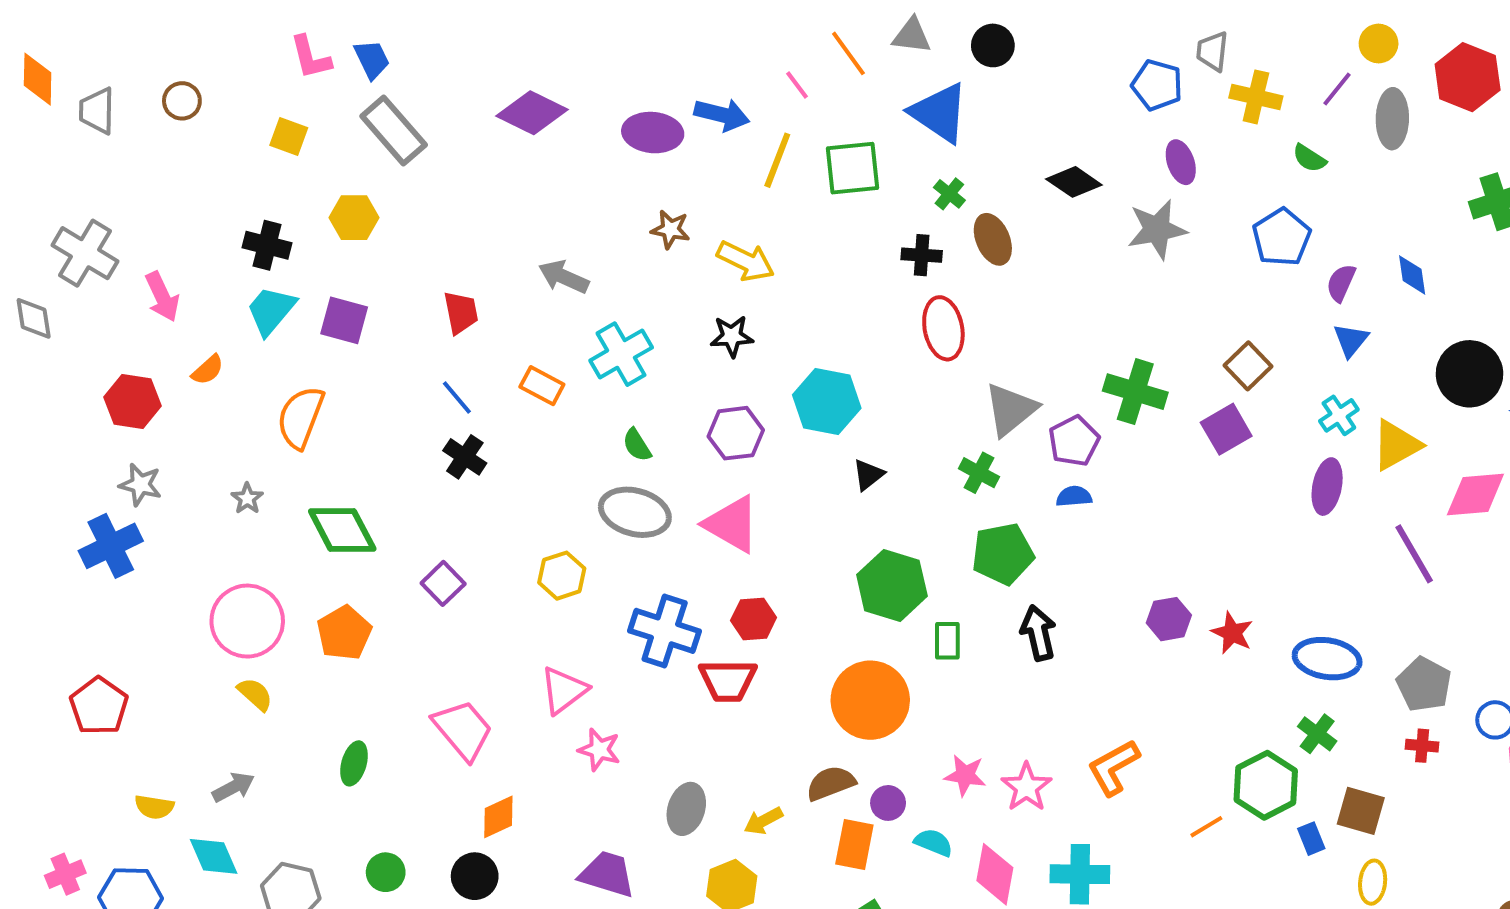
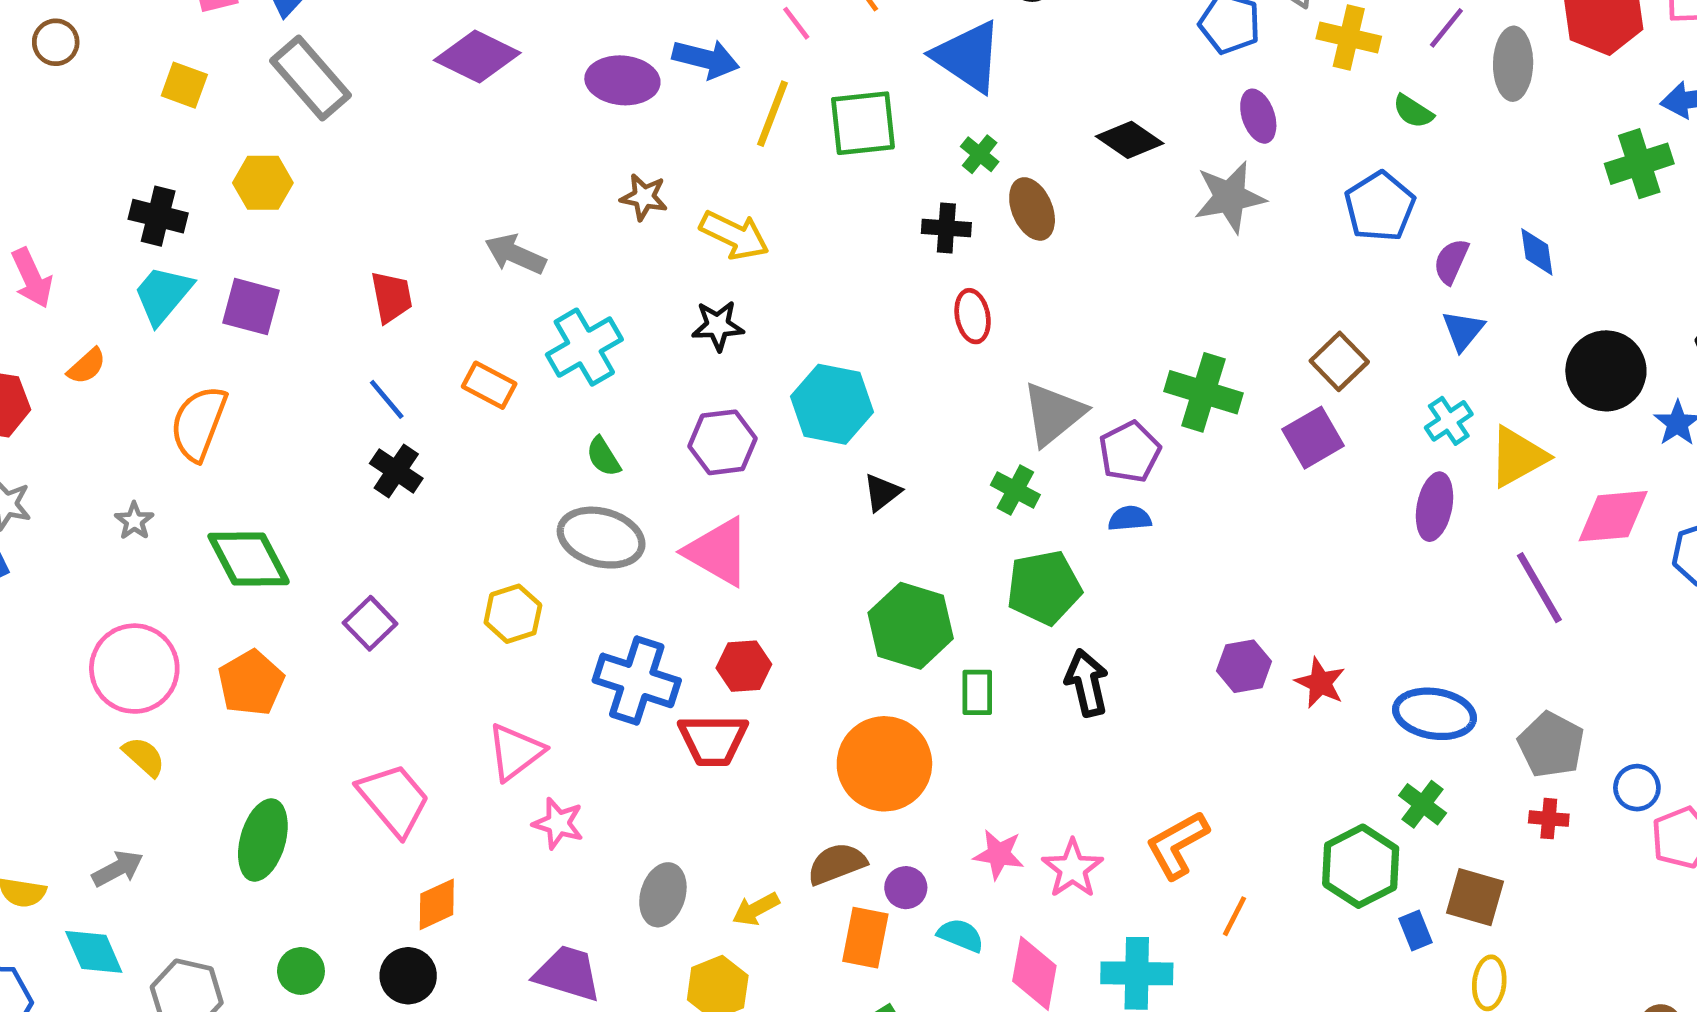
red ellipse: (943, 328) -> (973, 316), size x0.7
green ellipse: (354, 763) -> (263, 840), size x1.5
orange line: (1206, 827) -> (1234, 916), moved, turned -32

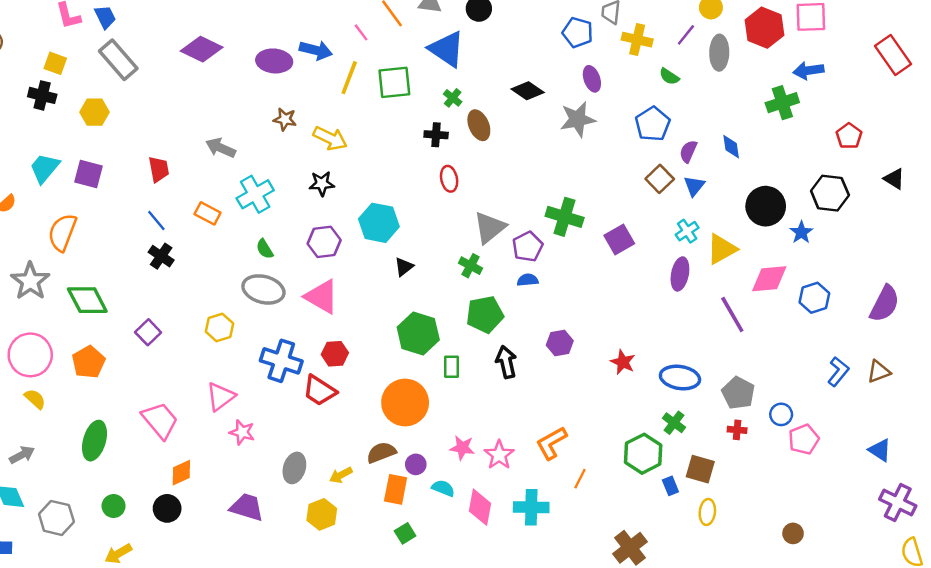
black cross: (158, 216) -> (42, 95), moved
brown square: (1339, 361) -> (660, 179), moved
gray star: (134, 521) -> (30, 281), size x2.0
purple hexagon: (1244, 666) -> (560, 343), moved
red trapezoid: (713, 740) -> (319, 391), turned 33

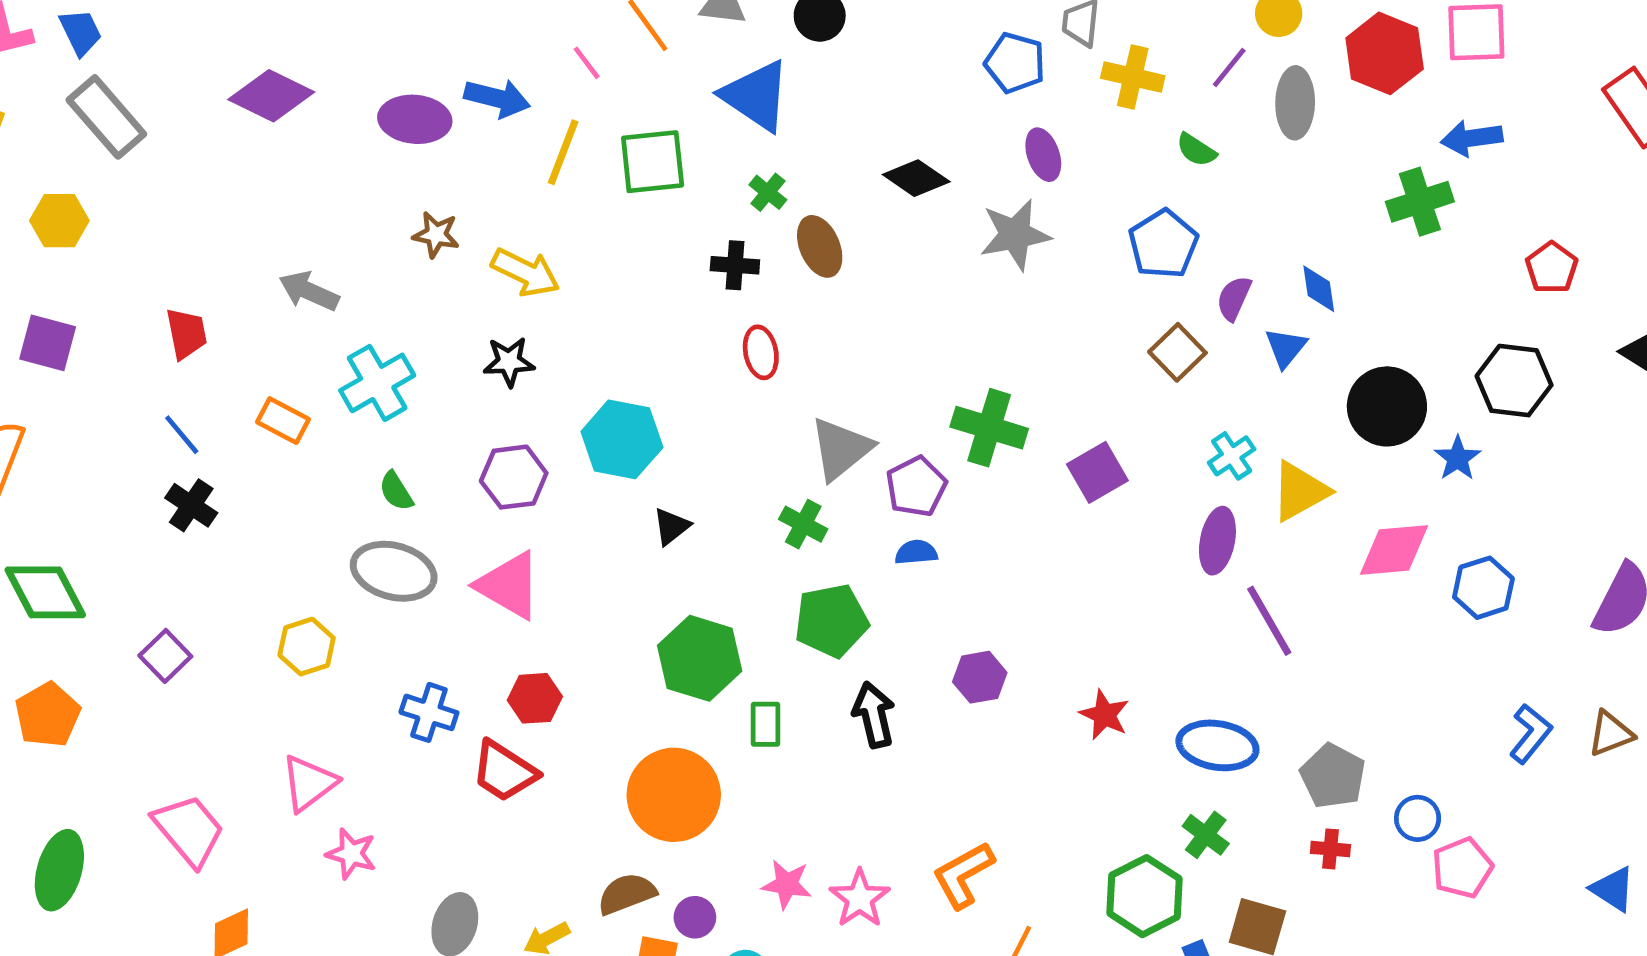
blue triangle: (694, 186) -> (1286, 348), moved
purple line: (732, 314) -> (1269, 621), moved
blue cross: (281, 361) -> (429, 712), size x0.7

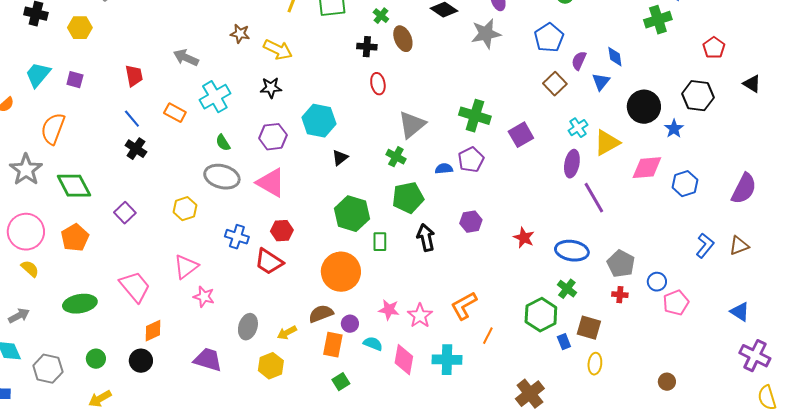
purple square: (48, 343) -> (75, 80), size x0.7
purple pentagon: (916, 486) -> (471, 160), moved
green ellipse: (59, 870) -> (80, 304), turned 64

